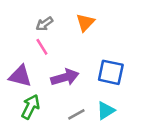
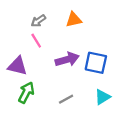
orange triangle: (85, 23) -> (74, 20), turned 35
purple arrow: (65, 77) -> (67, 59), moved
cyan triangle: (106, 111) -> (102, 97), moved

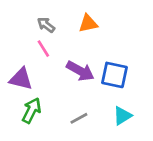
gray arrow: (38, 21) -> (46, 25), turned 72
purple arrow: (67, 59) -> (80, 71), turned 45

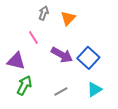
orange triangle: (88, 24) -> (68, 18), turned -35
gray arrow: (46, 25) -> (44, 13), moved, turned 72
blue square: (114, 75) -> (88, 58), turned 30

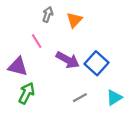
cyan triangle: (94, 89) -> (114, 98), moved
gray line: (61, 91) -> (80, 98), moved

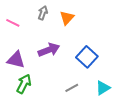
pink line: (37, 41) -> (13, 23), moved, turned -32
purple arrow: (68, 60) -> (49, 50), moved, turned -50

